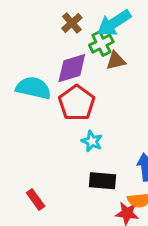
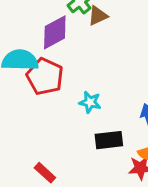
red pentagon: (77, 103) -> (45, 77), moved

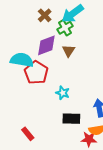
brown triangle: (98, 16) -> (69, 51), moved, turned -40

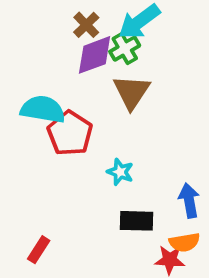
purple diamond: (46, 45) -> (95, 55), moved
brown triangle: (69, 51) -> (131, 92), size x1.5
red rectangle: (28, 134) -> (39, 250), moved, turned 72

